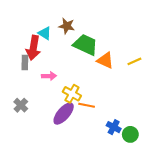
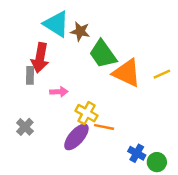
cyan triangle: (45, 33) -> (56, 24), moved, size x1.6
green trapezoid: (85, 45) -> (103, 54), turned -150
orange triangle: (105, 60) -> (127, 73), size x1.4

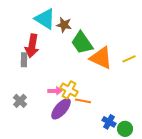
pink arrow: (59, 92) -> (55, 91), moved

